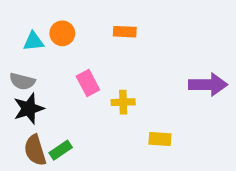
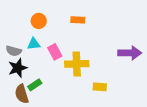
cyan triangle: (33, 41) -> (34, 44), moved
yellow cross: (123, 102) -> (77, 64), size x1.6
green rectangle: (61, 150) -> (35, 85), moved

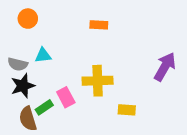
orange circle: (39, 21) -> (28, 19), moved
pink rectangle: (55, 52) -> (66, 97), moved
purple arrow: (130, 53) -> (165, 67), turned -60

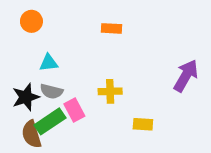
gray semicircle: (18, 64) -> (51, 91), moved
yellow cross: (98, 81) -> (110, 91), size x0.7
green rectangle: (44, 107) -> (50, 121), size x1.5

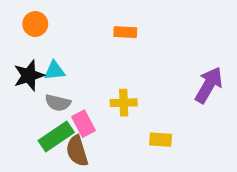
black star: (26, 97) -> (29, 75), moved
brown semicircle: (31, 134) -> (77, 151), moved

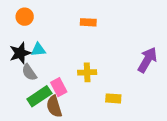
gray semicircle: (58, 103) -> (29, 72), moved, turned 42

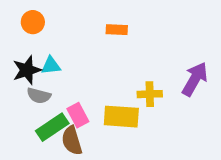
gray semicircle: (29, 72) -> (39, 96), turned -42
yellow cross: (87, 72) -> (150, 94), moved
yellow rectangle: (113, 98) -> (121, 117), moved, size x1.6

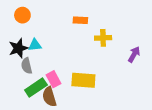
purple arrow: (195, 79) -> (134, 54), size x0.7
yellow cross: (150, 94) -> (103, 38), moved
gray semicircle: (39, 96) -> (27, 66), turned 63

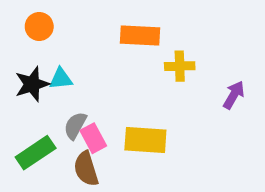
orange rectangle: (80, 20) -> (140, 36), size x1.5
gray semicircle: (27, 66) -> (75, 126), moved, turned 42
green rectangle: (36, 87) -> (36, 153), moved

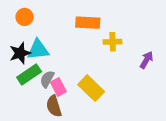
cyan triangle: (61, 79) -> (38, 50), size x1.5
yellow rectangle: (145, 140) -> (91, 88), turned 40
green rectangle: (36, 153) -> (29, 75), moved

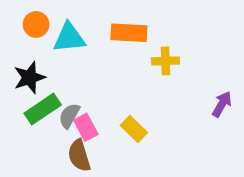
cyan triangle: (38, 50) -> (69, 38), moved
purple arrow: (146, 60) -> (222, 104), moved
yellow rectangle: (91, 88) -> (134, 129), size x0.7

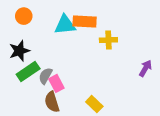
cyan triangle: (69, 38) -> (65, 25), moved
yellow rectangle: (134, 129) -> (94, 104), moved

